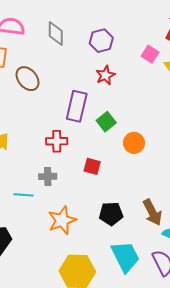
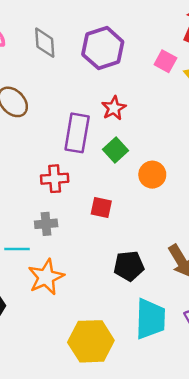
purple hexagon: (101, 41) -> (103, 48), size x1.4
red star: (105, 75) -> (114, 108), moved
orange star: (62, 220) -> (46, 277), moved
cyan trapezoid: (125, 257) -> (150, 319), turned 32

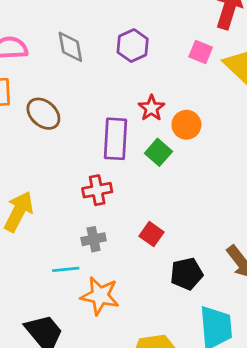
purple hexagon: (103, 48) -> (133, 46), size x0.7
orange circle: (152, 175) -> (186, 125), moved
red square: (101, 208) -> (152, 234), moved, turned 30
orange star: (46, 277) -> (100, 296), turned -30

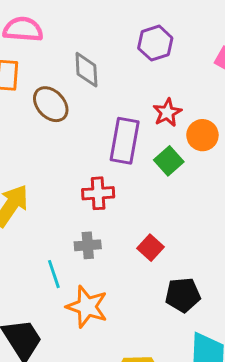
gray diamond: (70, 47) -> (86, 70), moved
cyan line: (66, 269) -> (54, 274), turned 70

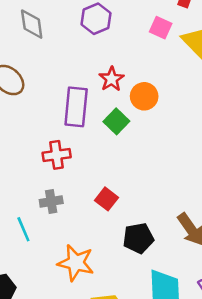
gray diamond: (86, 70) -> (32, 24), moved
orange star: (87, 307) -> (76, 263), moved

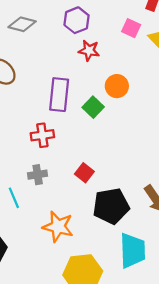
gray diamond: (32, 24) -> (22, 24), turned -68
red star: (112, 79) -> (89, 51), moved, turned -30
black pentagon: (138, 238) -> (111, 206), size x1.4

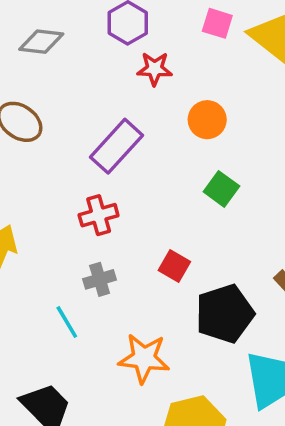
purple rectangle: (59, 95) -> (116, 146), turned 44
green square: (93, 107) -> (221, 189), moved

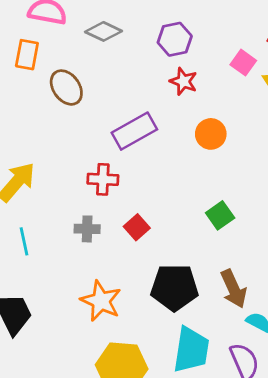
green square: (221, 189) -> (220, 215), moved
red square: (174, 266) -> (137, 227), moved
cyan line: (67, 322) -> (24, 241), moved

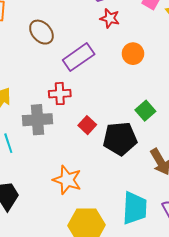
brown ellipse: (66, 87) -> (41, 32), moved
gray cross: (87, 229) -> (38, 120), moved, size x1.6
black pentagon: (174, 287) -> (120, 139), moved

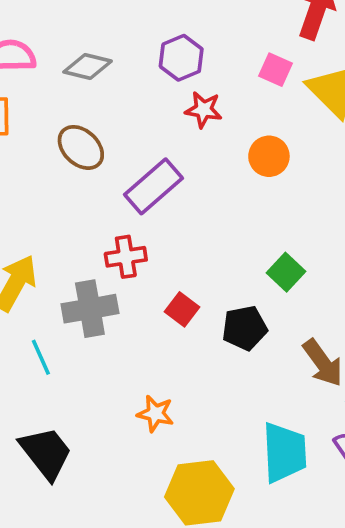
orange circle: (133, 54) -> (269, 156), moved
black pentagon: (120, 139) -> (245, 328), size x0.7
orange star: (67, 180) -> (155, 414), size x0.7

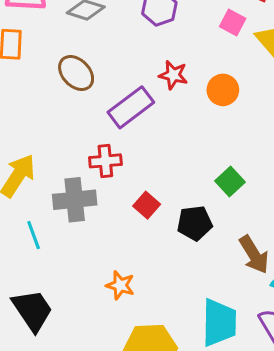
red star: (204, 110) -> (173, 75), moved

